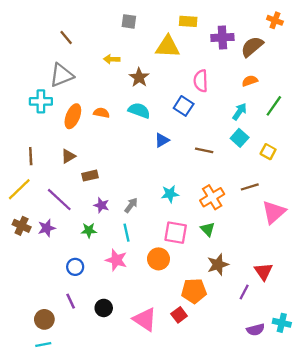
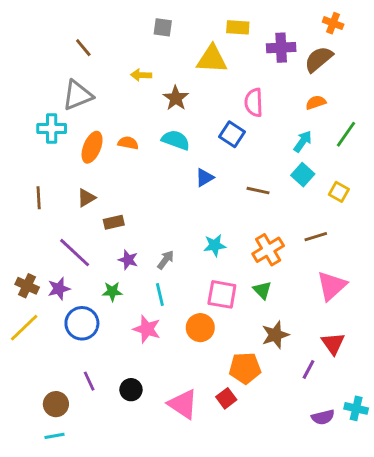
orange cross: (275, 20) -> (333, 23), moved
yellow line: (19, 189) -> (24, 328), moved
pink triangle: (274, 212) -> (332, 286), moved
blue circle: (75, 267) -> (82, 323), moved, size x1.5

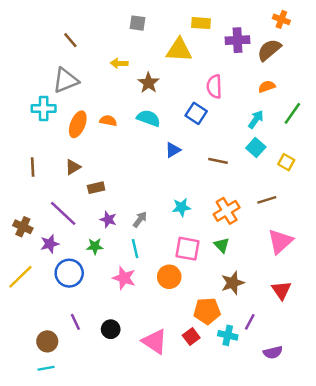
brown cross: (27, 286) -> (23, 227), moved
purple line: (309, 369) -> (250, 322), moved
cyan cross: (356, 408) -> (228, 335), moved

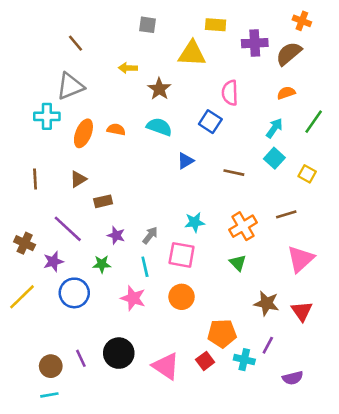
pink square: (188, 249) -> (182, 255), moved
brown star: (233, 283) -> (267, 303), moved, turned 30
purple line: (75, 322) -> (81, 358), moved
black circle: (111, 329) -> (119, 353), size x1.5

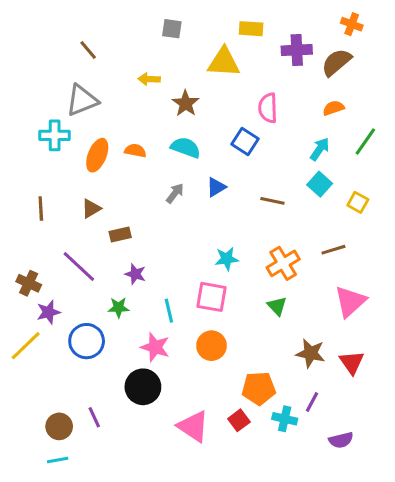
gray arrow: (150, 235) -> (175, 193), moved
purple star: (53, 262) -> (48, 312), moved
black circle: (119, 353) -> (143, 387), moved

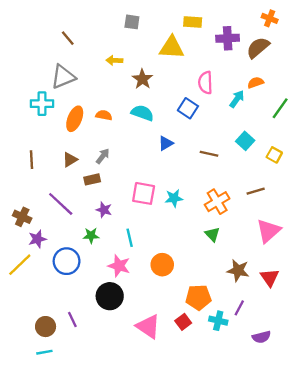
cyan arrow: (320, 149) -> (237, 99), moved
gray arrow: (175, 193) -> (103, 156), moved
pink square: (212, 297) -> (144, 193), moved

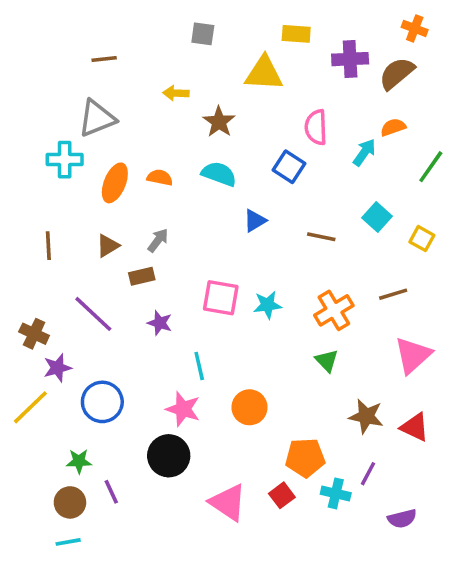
brown line: (68, 38) -> (104, 59), turned -56
green star: (91, 235) -> (79, 461), moved
red triangle: (270, 277) -> (415, 427), turned -30

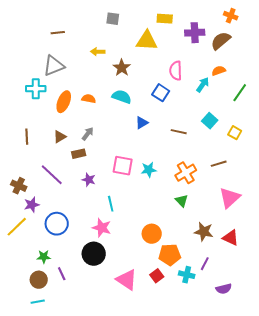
orange circle: (249, 407) -> (152, 234), moved

